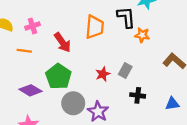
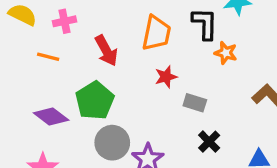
gray rectangle: (125, 71) -> (195, 103), turned 72
red star: (103, 74) -> (166, 77), moved
black cross: (138, 95) -> (209, 142), turned 32

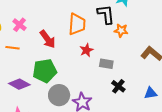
pink cross: (64, 21) -> (20, 25), turned -32
green pentagon: (95, 101) -> (45, 71), turned 30

